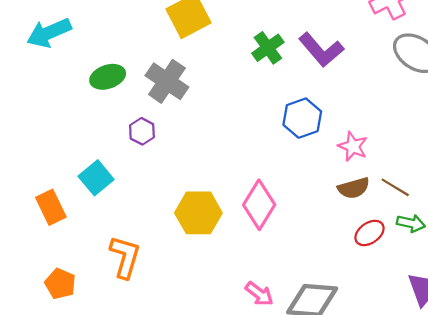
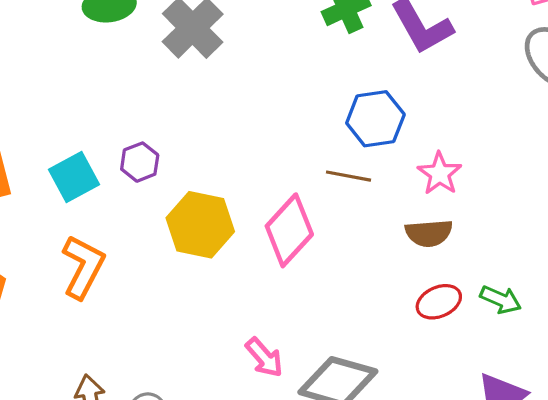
purple hexagon: (142, 131) -> (140, 162), moved
cyan square: (96, 178) -> (74, 177), moved
brown line: (395, 187) -> (349, 176), moved, turned -32

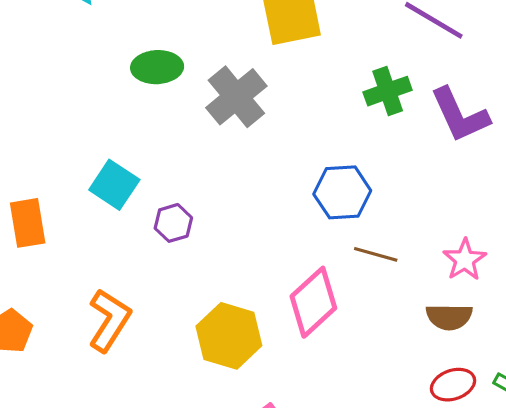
blue hexagon: (375, 119) -> (342, 192), moved
cyan square: (74, 177) -> (114, 185), moved, turned -33
yellow hexagon: (200, 225) -> (229, 336), moved

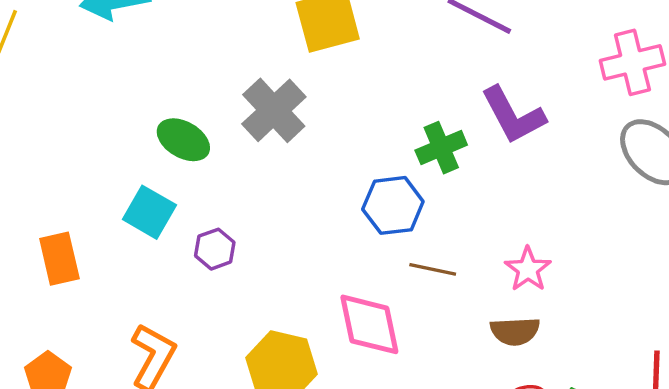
green ellipse: (157, 67) -> (183, 140), moved, turned 36
green cross: (388, 91) -> (441, 148), moved
pink diamond: (313, 302) -> (369, 324), turned -56

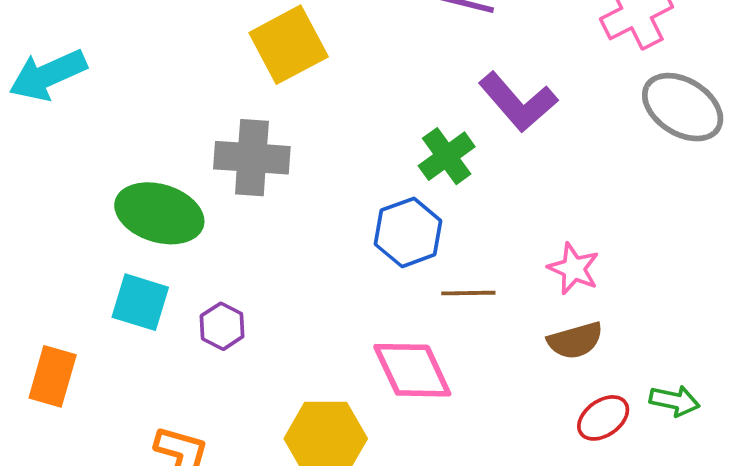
gray cross: (274, 110) -> (252, 158), turned -30
green ellipse: (183, 140) -> (159, 213), size x1.4
orange rectangle: (59, 259) -> (53, 376), turned 42

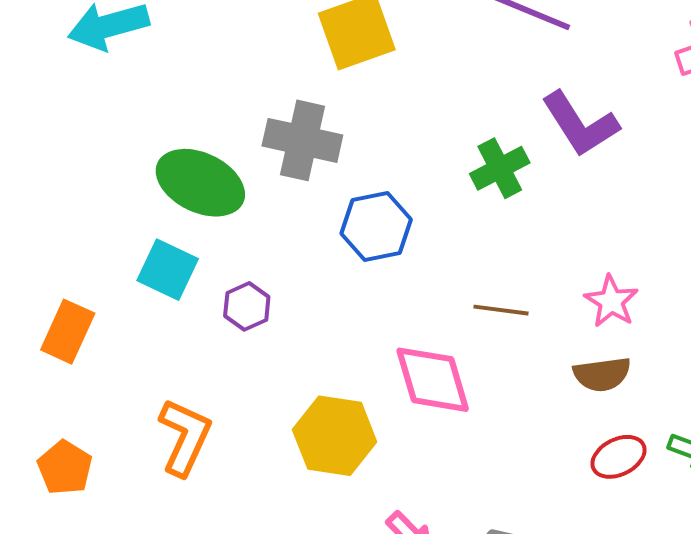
blue hexagon: (408, 232) -> (376, 226), moved

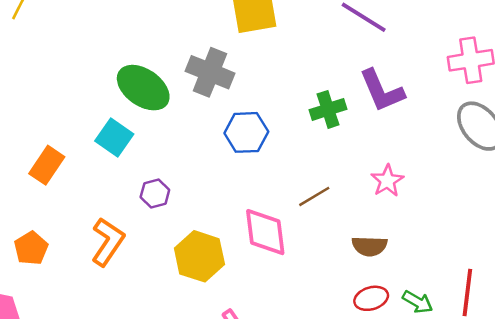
pink star: (611, 301) -> (387, 181), moved
purple hexagon: (247, 306) -> (155, 193), moved
brown line: (501, 310) -> (314, 196), turned -48

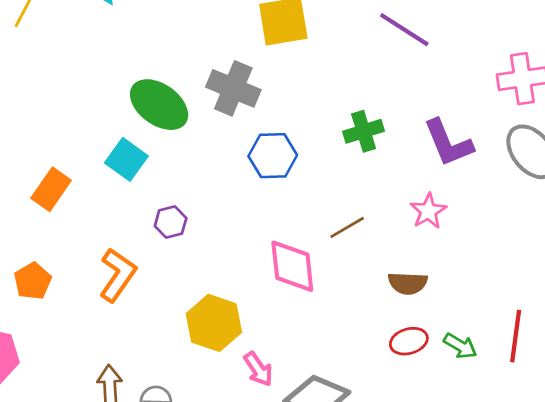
purple L-shape: (382, 91) -> (448, 143), moved
yellow hexagon: (199, 256) -> (214, 323), moved

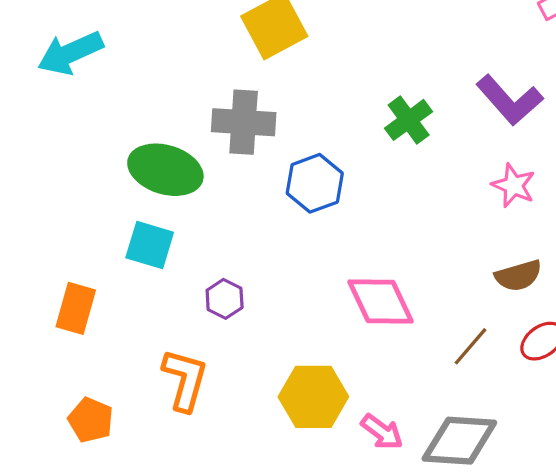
brown line: (347, 227) -> (470, 346), moved

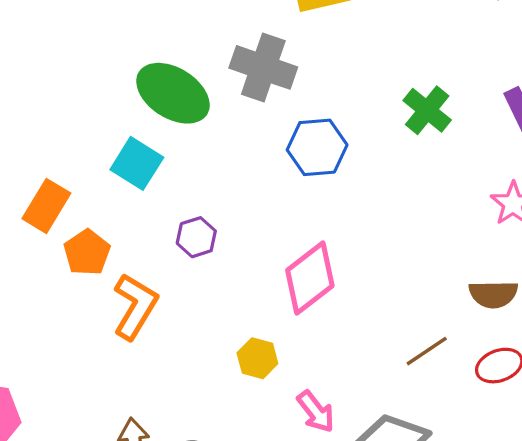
green cross: (409, 120) -> (427, 110), turned -30
pink diamond: (380, 301) -> (310, 278), moved, turned 62
yellow hexagon: (313, 397) -> (257, 358), size x0.6
orange pentagon: (91, 420) -> (87, 252), moved

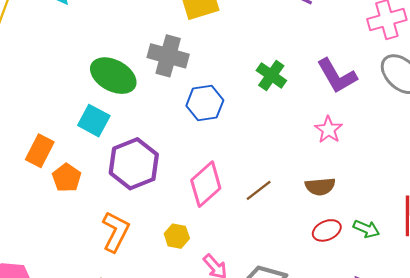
purple hexagon: (196, 237) -> (134, 164), size x2.0
orange L-shape: (135, 306) -> (116, 232), moved
brown line: (427, 351) -> (259, 190), moved

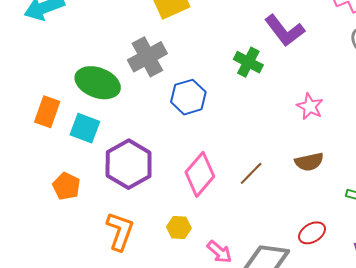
gray cross: (168, 56) -> (147, 57), turned -36
purple L-shape: (337, 76) -> (284, 31), moved
orange rectangle: (40, 151) -> (47, 112), moved
red ellipse: (327, 230) -> (312, 233), moved

